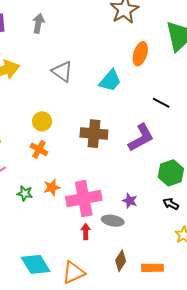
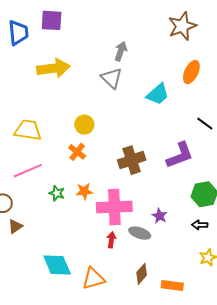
gray arrow: (38, 23) -> (121, 51), moved
brown cross: (94, 134) -> (132, 160), moved, turned -32
black arrow: (171, 204) -> (200, 225), turned -35

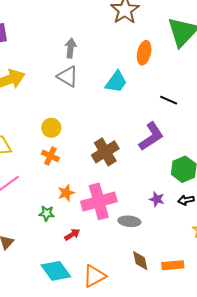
green star: (57, 193) -> (47, 213), moved
purple star: (160, 216) -> (157, 199), moved
red arrow: (111, 240) -> (72, 235), moved, turned 63
brown diamond: (142, 274) -> (140, 261), turned -40

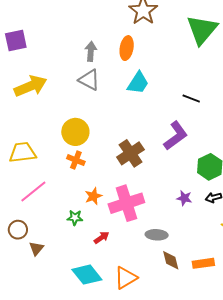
orange ellipse: (144, 53) -> (127, 48), moved
yellow circle: (51, 128) -> (75, 132), size x1.4
gray ellipse: (129, 221) -> (157, 235), moved

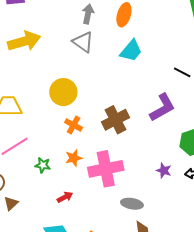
orange cross: (76, 160) -> (74, 125), moved
green star: (75, 218) -> (43, 165), moved
red arrow: (101, 238) -> (65, 197), moved

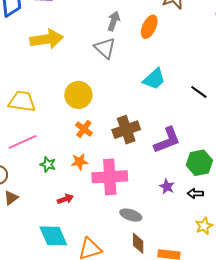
cyan trapezoid: (131, 51) -> (154, 79), moved
purple L-shape: (162, 108) -> (167, 140), moved

